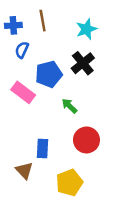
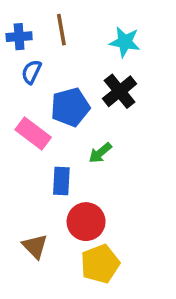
cyan star: (86, 29) -> (125, 42), turned 30
green arrow: (69, 106) -> (100, 153), turned -84
red circle: (86, 140) -> (86, 222), moved
blue rectangle: (43, 149) -> (61, 181), moved

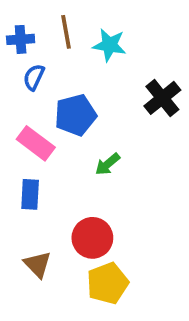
cyan star: (125, 42) -> (109, 45), moved
black cross: (120, 91) -> (162, 98), moved
blue rectangle: (61, 181) -> (30, 194), moved

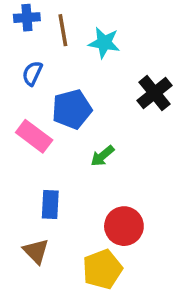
blue cross: (21, 39) -> (27, 18), moved
blue rectangle: (30, 194) -> (50, 204), moved
red circle: (92, 238) -> (124, 226), moved

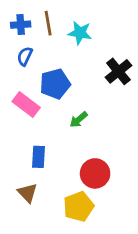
blue cross: (27, 18) -> (21, 25), moved

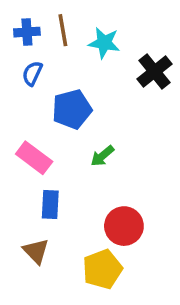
black cross: (118, 71) -> (154, 72), moved
pink rectangle: (26, 104) -> (34, 158), moved

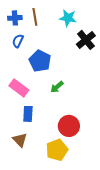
cyan star: (104, 43) -> (68, 18), moved
blue pentagon: (72, 109) -> (40, 61), turned -30

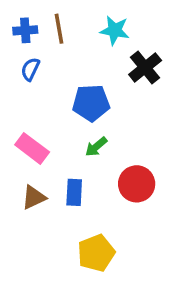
blue pentagon: (40, 61) -> (91, 103), moved, turned -30
blue rectangle: (28, 114) -> (74, 192), moved
red circle: (69, 126) -> (137, 184), moved
brown triangle: (20, 140) -> (34, 197), moved, turned 49

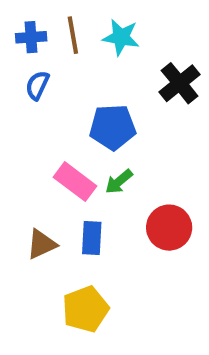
cyan star: (115, 30) -> (121, 37), moved
pink rectangle: (32, 148) -> (75, 182), moved
yellow pentagon: (96, 253) -> (85, 309), moved

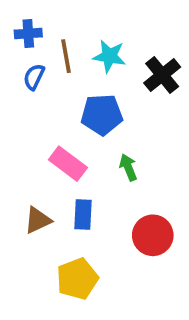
brown line: (73, 35) -> (66, 56), moved
cyan star: (121, 37) -> (109, 56), moved
green arrow: (119, 182) -> (128, 167), moved, turned 108
red circle: (169, 228) -> (153, 235), moved

